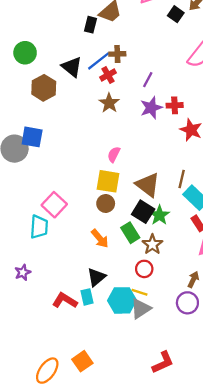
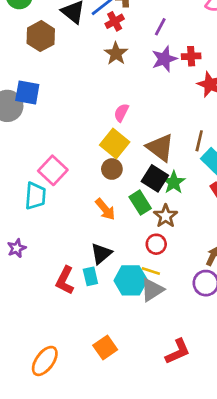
yellow square: (108, 181) -> (115, 143), turned 30
red L-shape: (65, 300) -> (65, 280), turned -95
orange square: (82, 361) -> (105, 348), moved

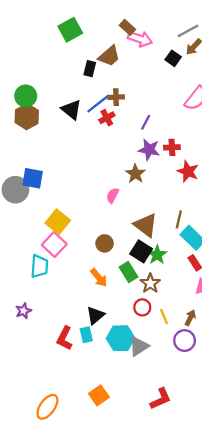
brown hexagon: (41, 36) -> (27, 117), moved
brown star: (116, 54) -> (135, 174), moved
purple star: (164, 59) -> (149, 150), turned 30
yellow square: (115, 143) -> (58, 222), moved
yellow line: (151, 271) -> (164, 317), moved, turned 49

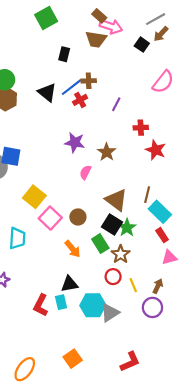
brown trapezoid: (109, 56) -> (96, 39), moved, turned 50
purple star: (149, 150) -> (75, 143), moved
pink square: (54, 245) -> (50, 218), moved
black triangle: (95, 315) -> (69, 284), turned 30

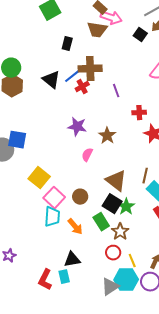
brown cross: (89, 81) -> (90, 69), size x1.6
purple line: (116, 104) -> (116, 91), turned -48
cyan trapezoid: (17, 238) -> (52, 217), moved
cyan hexagon: (93, 305) -> (126, 280), moved

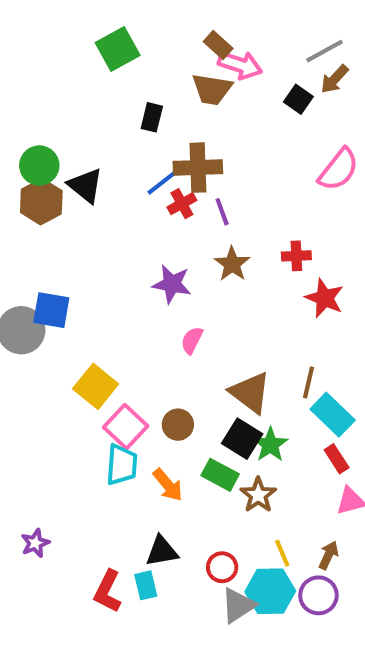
black triangle: (51, 80) -> (85, 186), moved
purple line: (116, 91) -> (222, 212), moved
brown star: (107, 136) -> (232, 264), moved
green rectangle: (101, 222) -> (220, 475), turned -30
red circle: (113, 253) -> (222, 567), moved

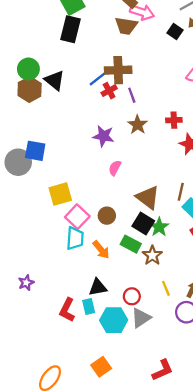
black rectangle: (152, 117) -> (70, 29), moved, size x1.6
yellow square: (96, 386) -> (60, 194), turned 35
cyan hexagon: (270, 591) -> (114, 320), moved

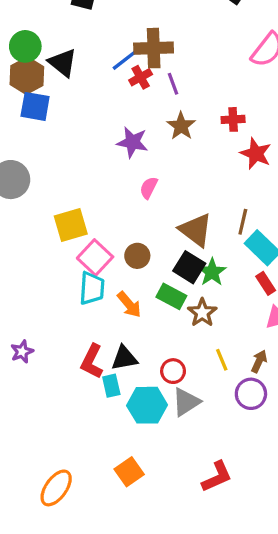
blue square: (35, 151) -> (35, 106), moved
red L-shape: (67, 310) -> (92, 361), moved

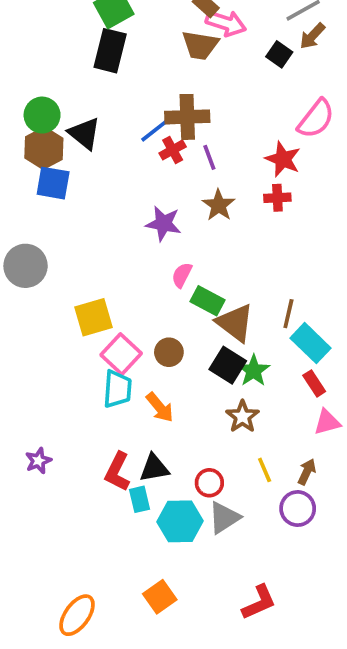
red star: (256, 154) -> (283, 159), moved
green rectangle: (171, 296) -> (208, 301), moved

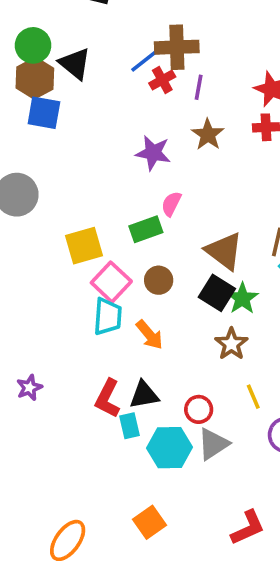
purple line: (209, 157) -> (199, 87), turned 30
green rectangle: (208, 301) -> (146, 229), moved, turned -48

